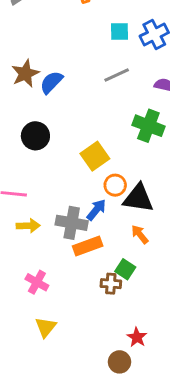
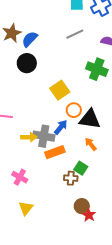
black circle: (35, 136) -> (27, 63), moved
yellow arrow: (28, 226) -> (29, 137), moved
brown circle: (119, 362) -> (82, 206), moved

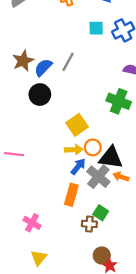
gray line: (75, 34) -> (68, 62), moved, turned -36
gray cross: (44, 136) -> (98, 177), moved, turned 30
yellow arrow: (29, 137) -> (74, 150), moved
orange arrow: (91, 144) -> (121, 177), moved, turned -32
orange rectangle: (55, 152) -> (71, 195), turned -54

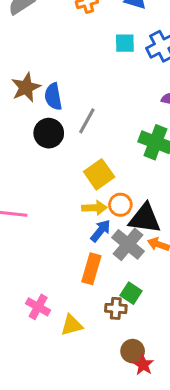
gray line: (68, 62) -> (87, 121), moved
blue semicircle: (43, 67) -> (53, 97), turned -54
yellow triangle: (39, 258) -> (72, 325), moved, turned 36

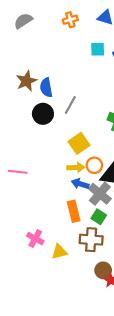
blue arrow: (101, 231) -> (80, 184), turned -112
orange rectangle: (91, 269) -> (74, 211), turned -30
green square: (131, 293) -> (99, 217), moved
brown cross: (116, 308) -> (91, 240), size x1.5

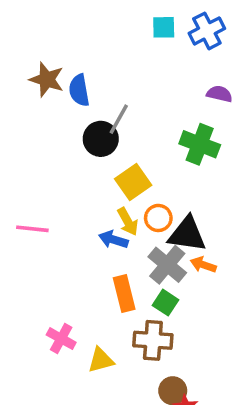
brown star: (27, 81) -> (47, 79), turned -30
black circle: (43, 114) -> (101, 139), moved
yellow arrow: (76, 167) -> (128, 222), turned 63
blue arrow: (80, 184) -> (113, 240), moved

